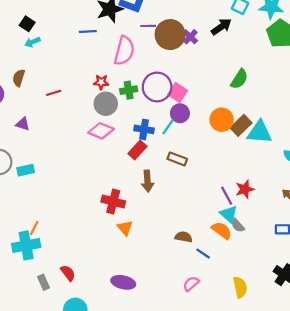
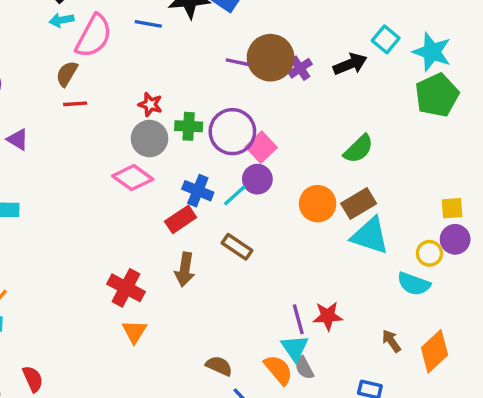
purple line: (148, 26) -> (238, 62), moved
pink semicircle: (124, 51) -> (94, 36), moved
brown semicircle: (19, 78) -> (67, 74), moved
brown rectangle: (241, 125) -> (359, 204), moved

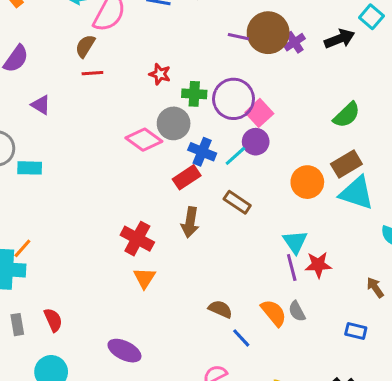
gray circle: (149, 139) -> (174, 123), moved
orange circle: (318, 204) -> (307, 182), moved
cyan triangle: (295, 348) -> (295, 242), moved

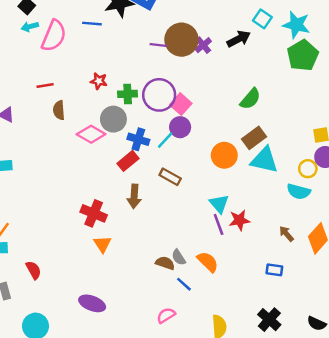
brown semicircle: (85, 46) -> (59, 110), moved, turned -30
gray semicircle: (297, 311) -> (179, 257), moved
red semicircle: (53, 320) -> (33, 270), moved

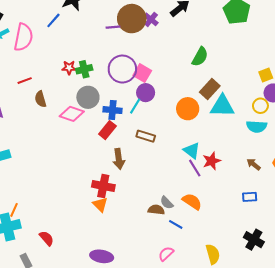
blue line: (92, 24) -> (53, 20), turned -42
green cross: (128, 94) -> (84, 69), moved
red cross: (94, 213) -> (103, 186), moved

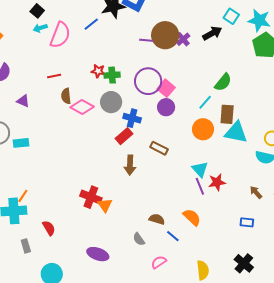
brown rectangle: (210, 89) -> (227, 114), turned -48
cyan line: (135, 106) -> (205, 102), moved
pink diamond: (72, 114) -> (82, 107), moved
red cross: (103, 186) -> (91, 197), moved
gray semicircle: (167, 203) -> (139, 239), moved

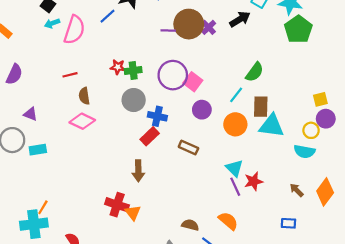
purple triangle: (23, 101) -> (31, 114), moved
pink diamond: (82, 107) -> (82, 121), moved
purple circle: (166, 107) -> (202, 110), moved
brown arrow: (130, 165) -> (138, 171), moved

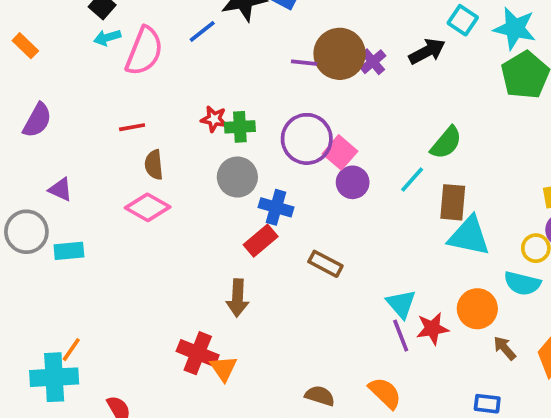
purple circle: (202, 110) -> (353, 182), moved
orange circle: (235, 124) -> (477, 309), moved

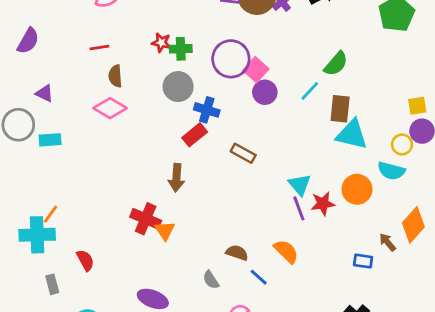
brown arrow: (505, 348) -> (387, 242), moved

